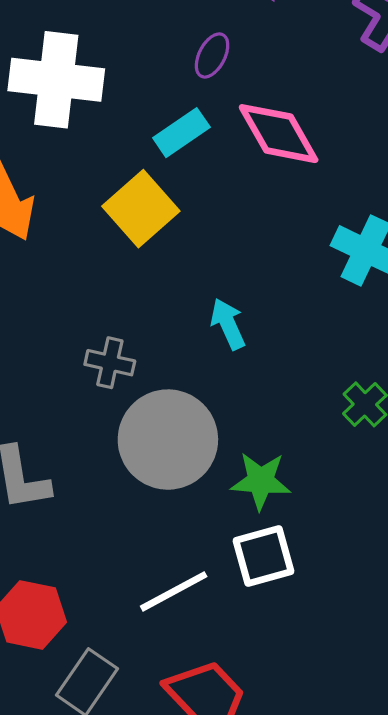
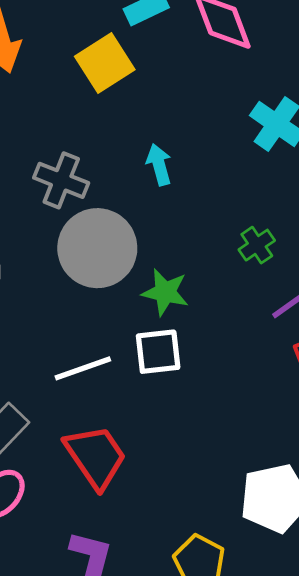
gray cross: (110, 363) -> (61, 180), size x1.4

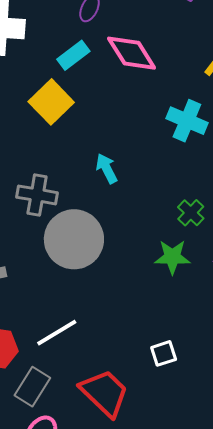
green star: (165, 292) -> (172, 257), moved
white square: (158, 352) -> (164, 353), moved, size x0.7
white line: (83, 368) -> (57, 333), moved

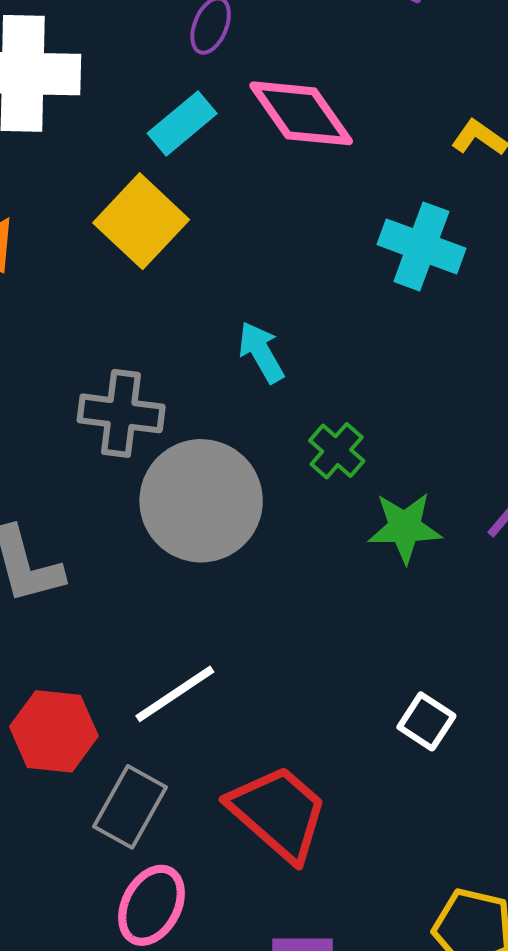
green cross: (191, 213) -> (337, 451), moved
white square: (164, 353) -> (426, 721), moved, turned -36

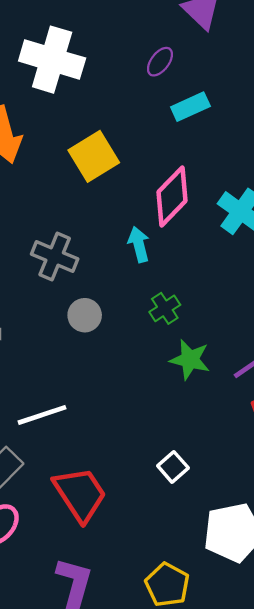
pink diamond: (301, 113) -> (172, 196), moved, turned 64
cyan rectangle: (182, 123) -> (190, 107), moved
gray circle: (201, 501) -> (85, 315), size x0.5

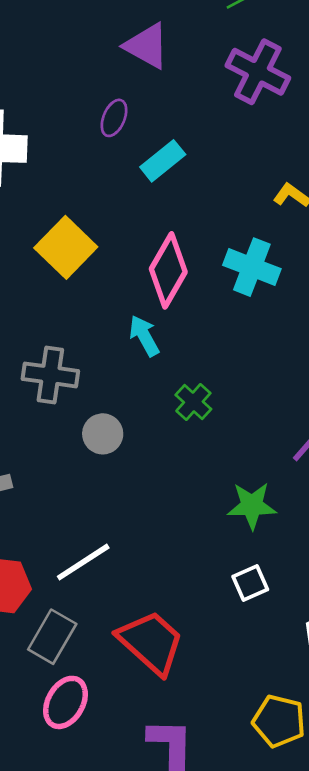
green star: (190, 360) -> (252, 506), moved
white square: (173, 467) -> (250, 583), turned 32

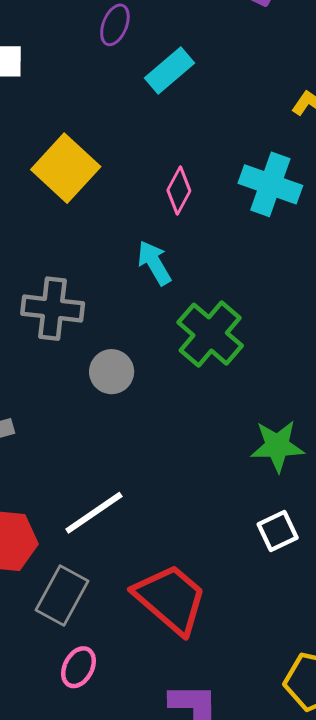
pink diamond: (168, 270) -> (179, 190), size x0.6
green cross: (193, 402) -> (210, 334), size x1.6
pink ellipse: (65, 702) -> (78, 667), size x0.7

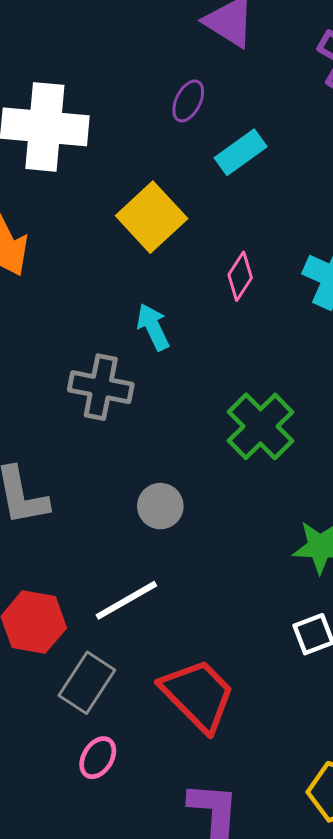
yellow square: (66, 168) -> (152, 217), moved
cyan arrow: (154, 263) -> (153, 327), moved
gray circle: (112, 372) -> (160, 506), moved

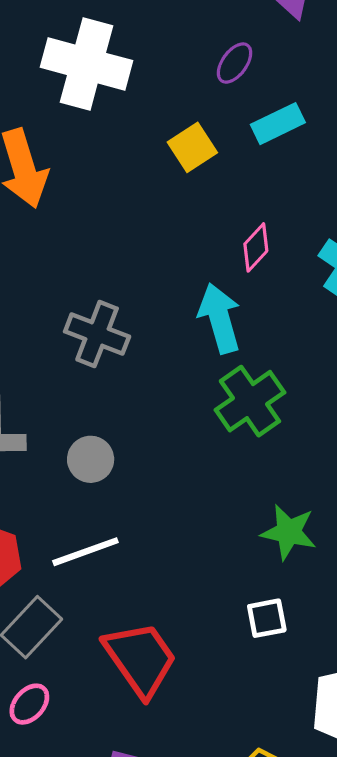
yellow square: (152, 217) -> (192, 147), moved, size x0.7
cyan arrow: (153, 327) -> (220, 318), moved, size x1.4
gray circle: (160, 506) -> (91, 459), moved

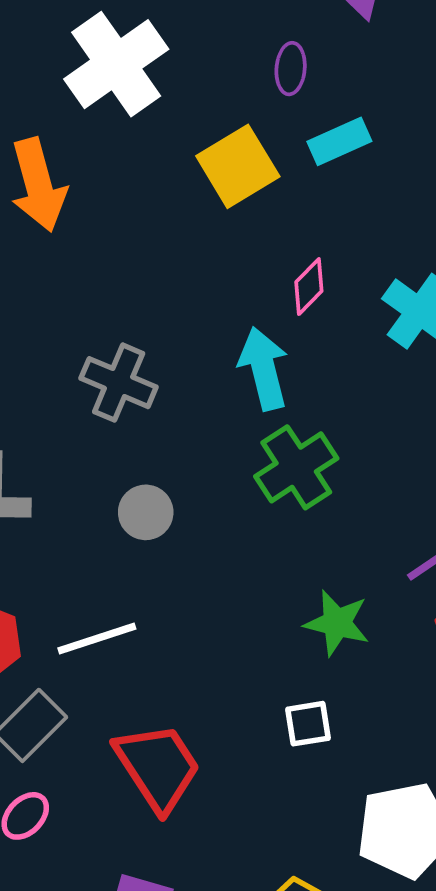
purple ellipse: (235, 63) -> (291, 69), turned -33
white cross: (87, 64) -> (116, 64), turned 38
yellow square: (192, 147) -> (238, 166), size x1.4
gray circle: (91, 459) -> (146, 512), moved

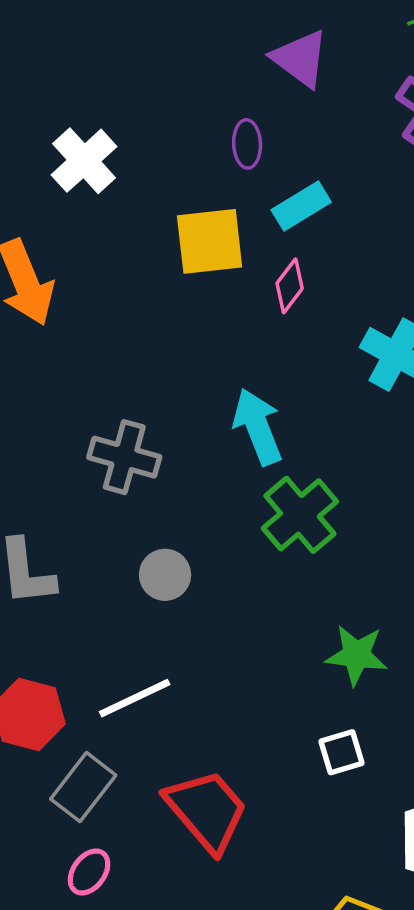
white cross: (116, 64) -> (84, 161), size x0.7
yellow square: (238, 166) -> (210, 241), turned 32
pink diamond: (309, 287) -> (290, 286), moved

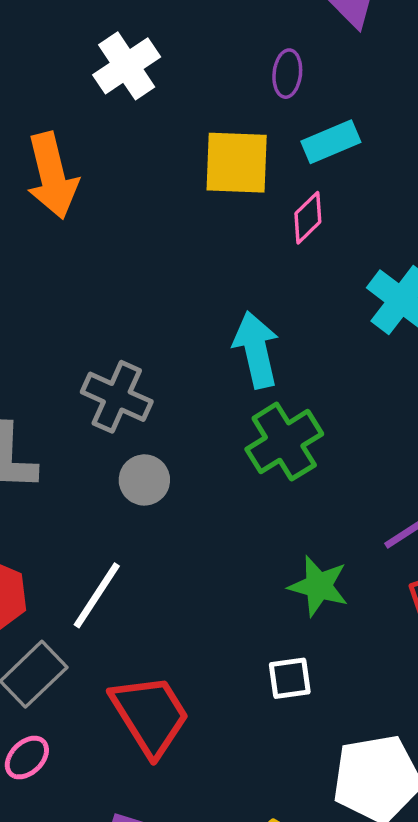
gray cross: (124, 457) -> (117, 397), moved
white line: (135, 698) -> (97, 595), turned -40

